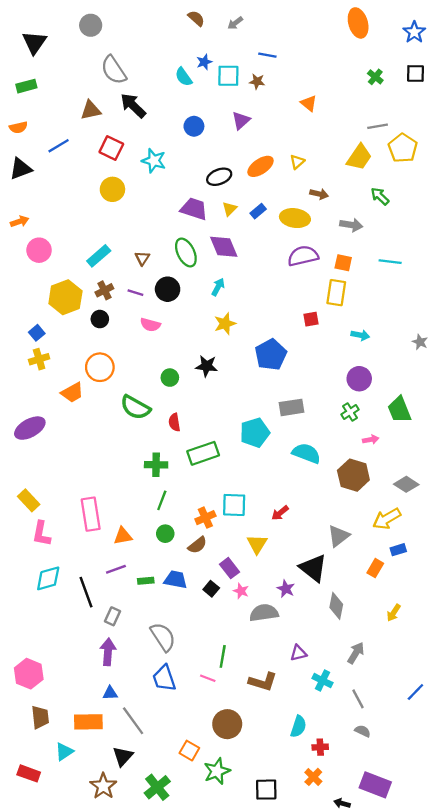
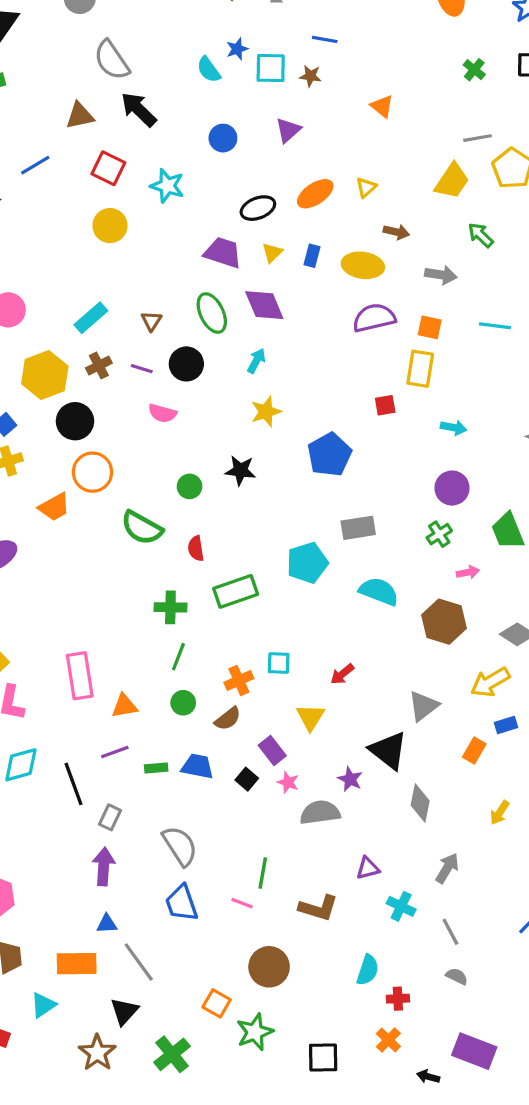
blue rectangle: (258, 211) -> (312, 256), turned -35
black circle: (100, 319) -> (75, 421), moved, size x1.5
cyan square: (234, 505) -> (279, 663), size x0.7

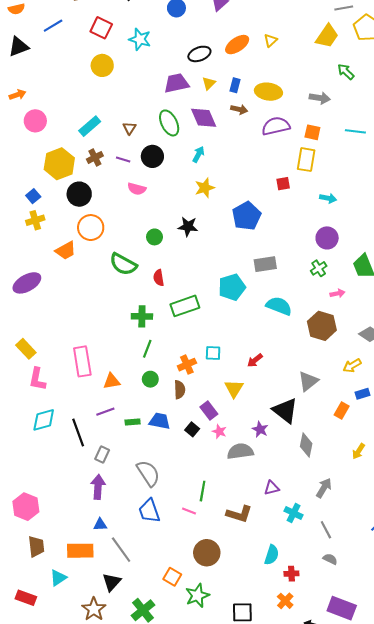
brown arrow: (396, 232) -> (239, 109), moved
purple trapezoid: (223, 253) -> (176, 83), turned -30
yellow arrow: (490, 682) -> (352, 366), size x0.7
brown semicircle: (228, 719) -> (180, 390), turned -54

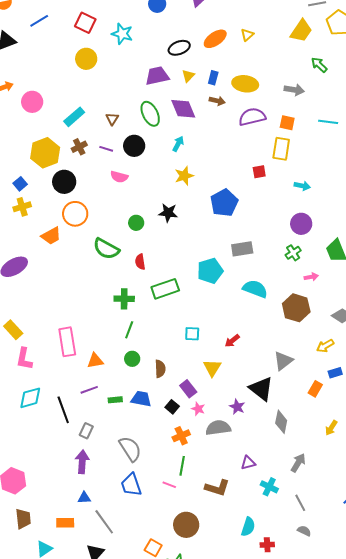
pink circle: (35, 121) -> (32, 102), moved
orange cross: (187, 365) -> (181, 436), moved
orange rectangle: (80, 551) -> (65, 523), size x0.7

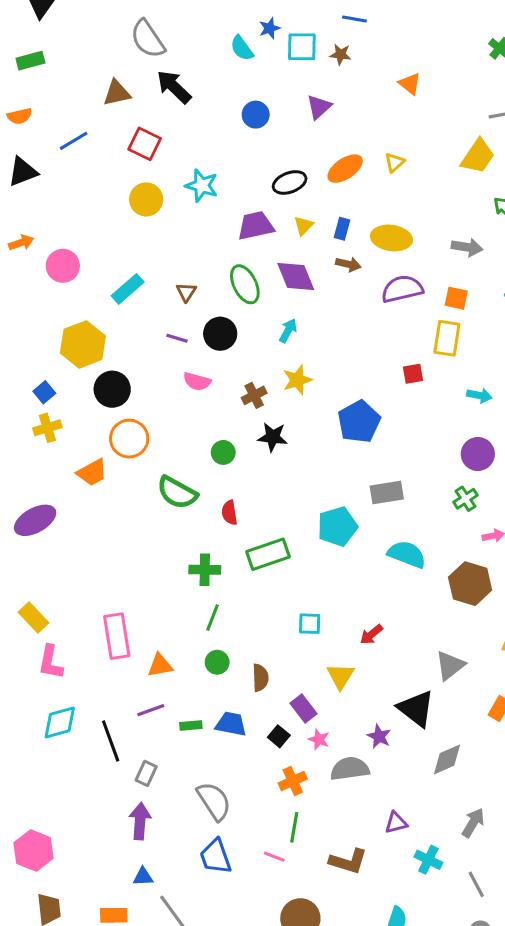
cyan star: (122, 34) -> (202, 186), moved
brown cross: (79, 147) -> (254, 395), moved
gray diamond: (281, 422) -> (447, 759), turned 55

